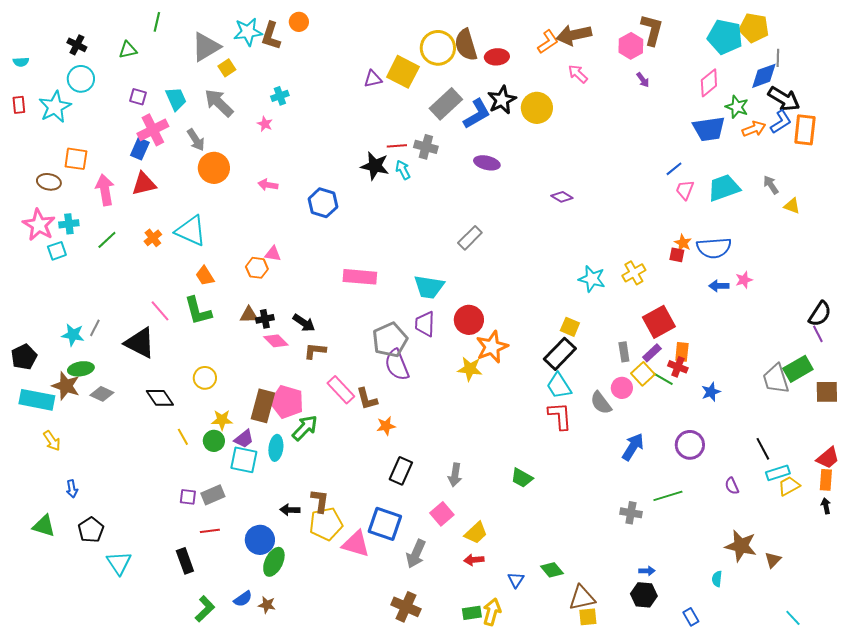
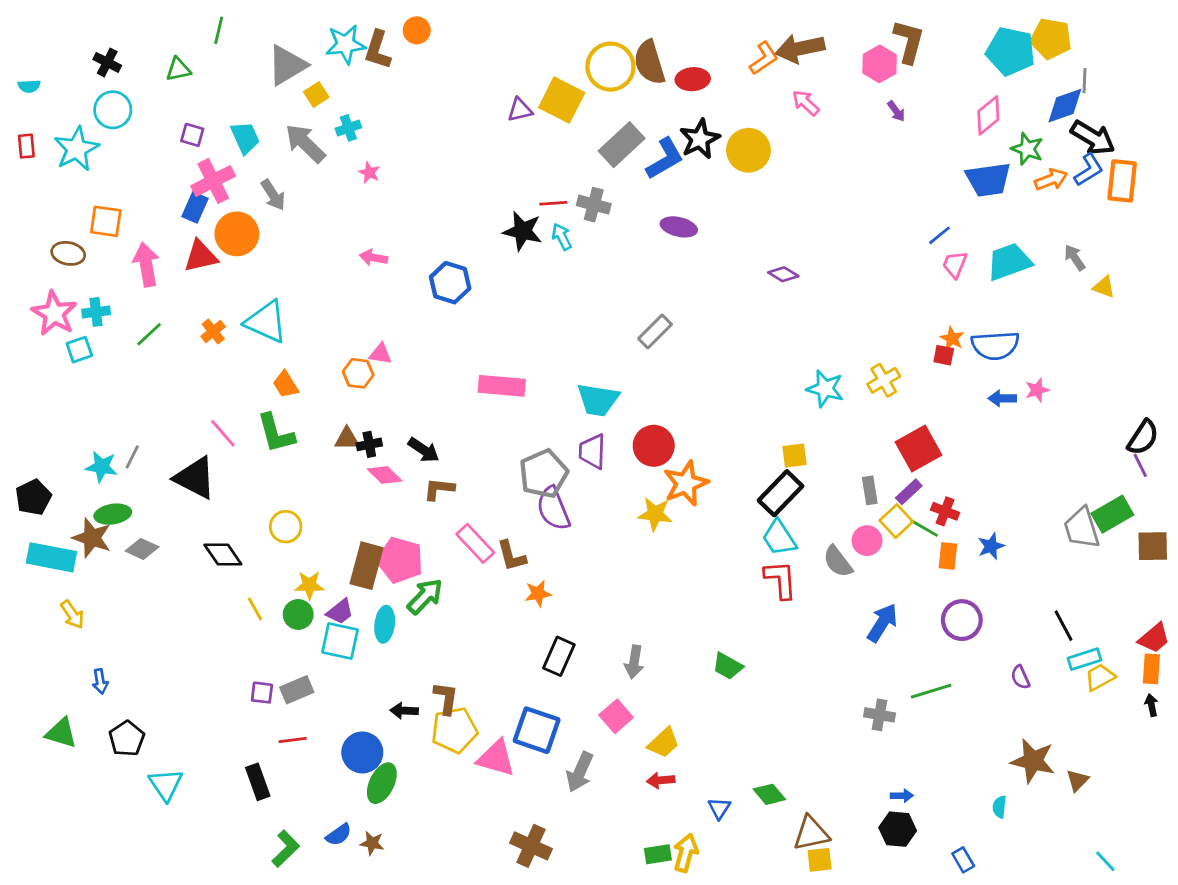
cyan cross: (280, 96) -> (348, 128), moved
orange circle: (214, 168) -> (237, 234), moved
yellow square: (570, 327) -> (794, 456), turned -30
orange rectangle: (682, 352) -> (948, 556), moved
brown cross: (406, 607) -> (531, 846), moved

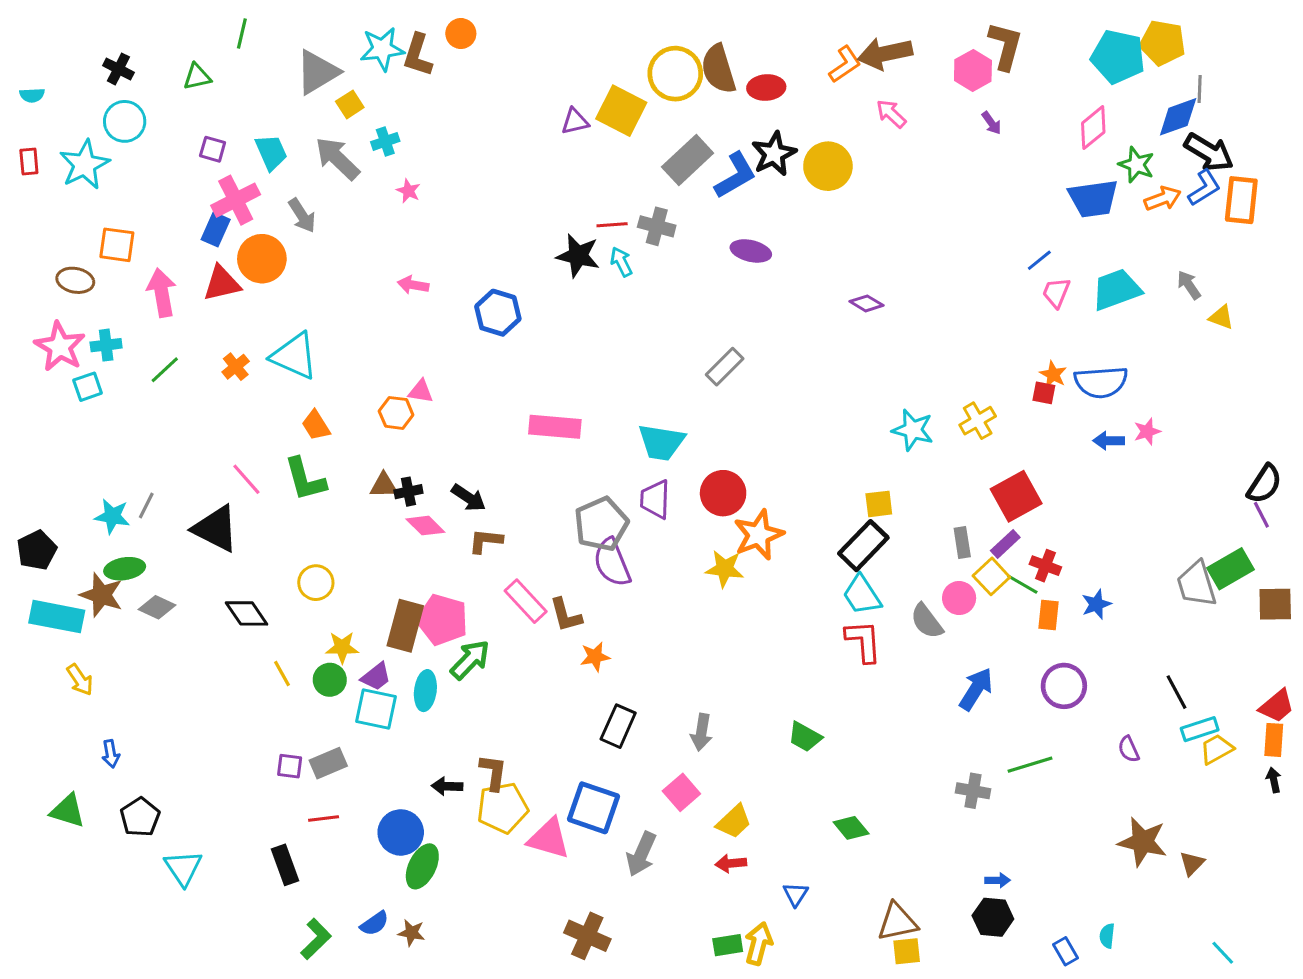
green diamond: (769, 794) -> (851, 828), moved
cyan semicircle: (999, 807) -> (1107, 936), moved

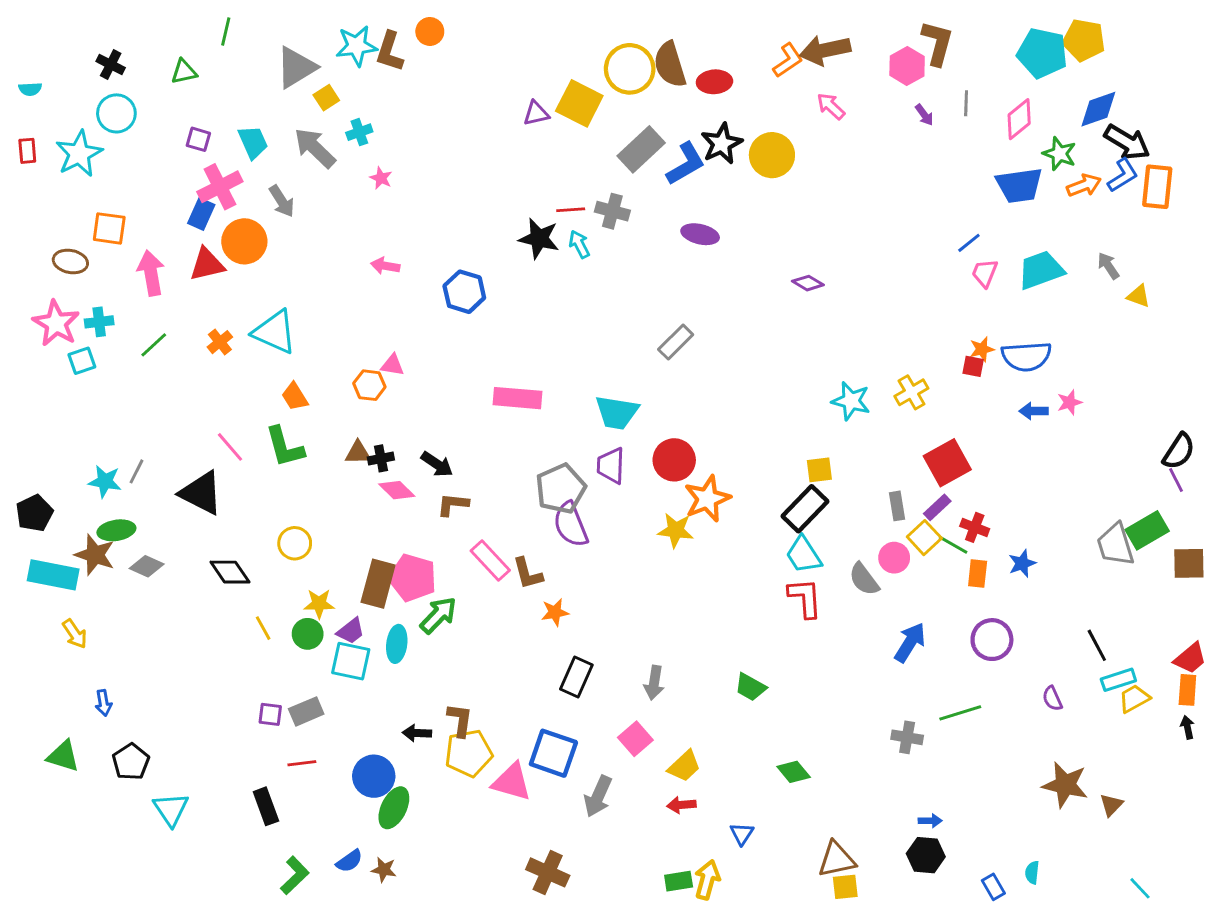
gray line: (1200, 89) -> (966, 103), moved
orange star: (1053, 374) -> (982, 349), turned 30

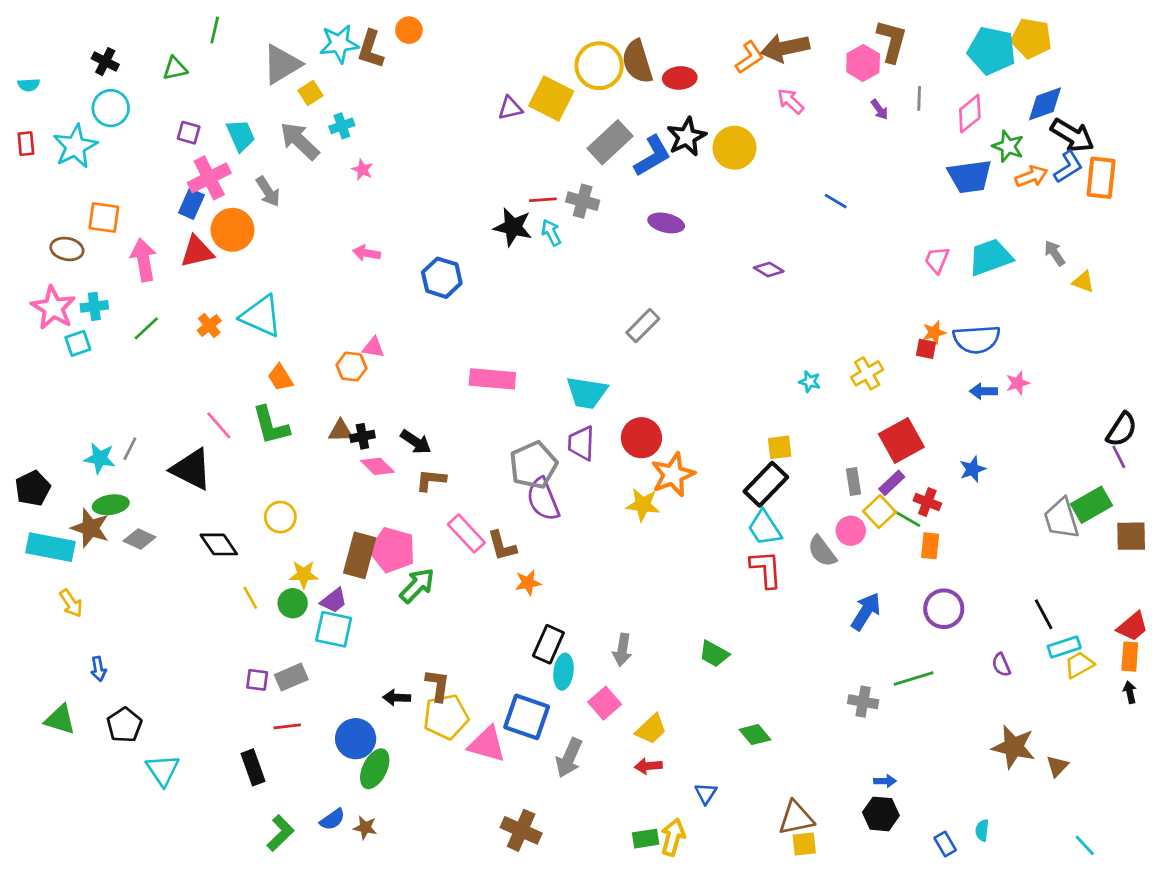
blue line: (969, 243) -> (836, 201), moved, turned 70
cyan star: (851, 401) -> (810, 382), size x0.6
blue star: (1022, 563) -> (973, 469), moved
cyan ellipse: (397, 644) -> (564, 672), moved

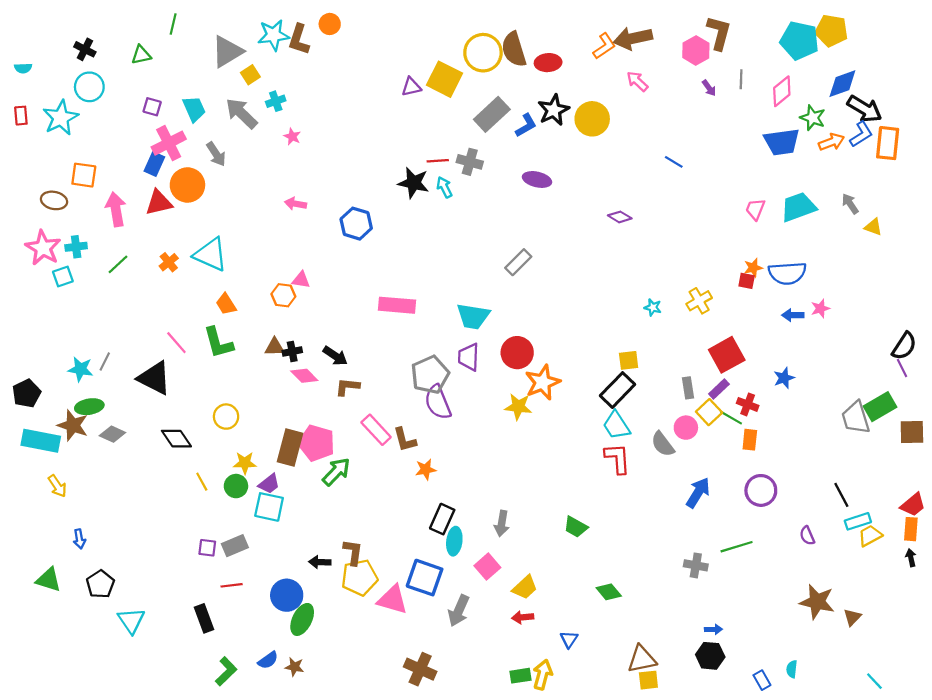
blue L-shape: (652, 156) -> (526, 125), size x0.7

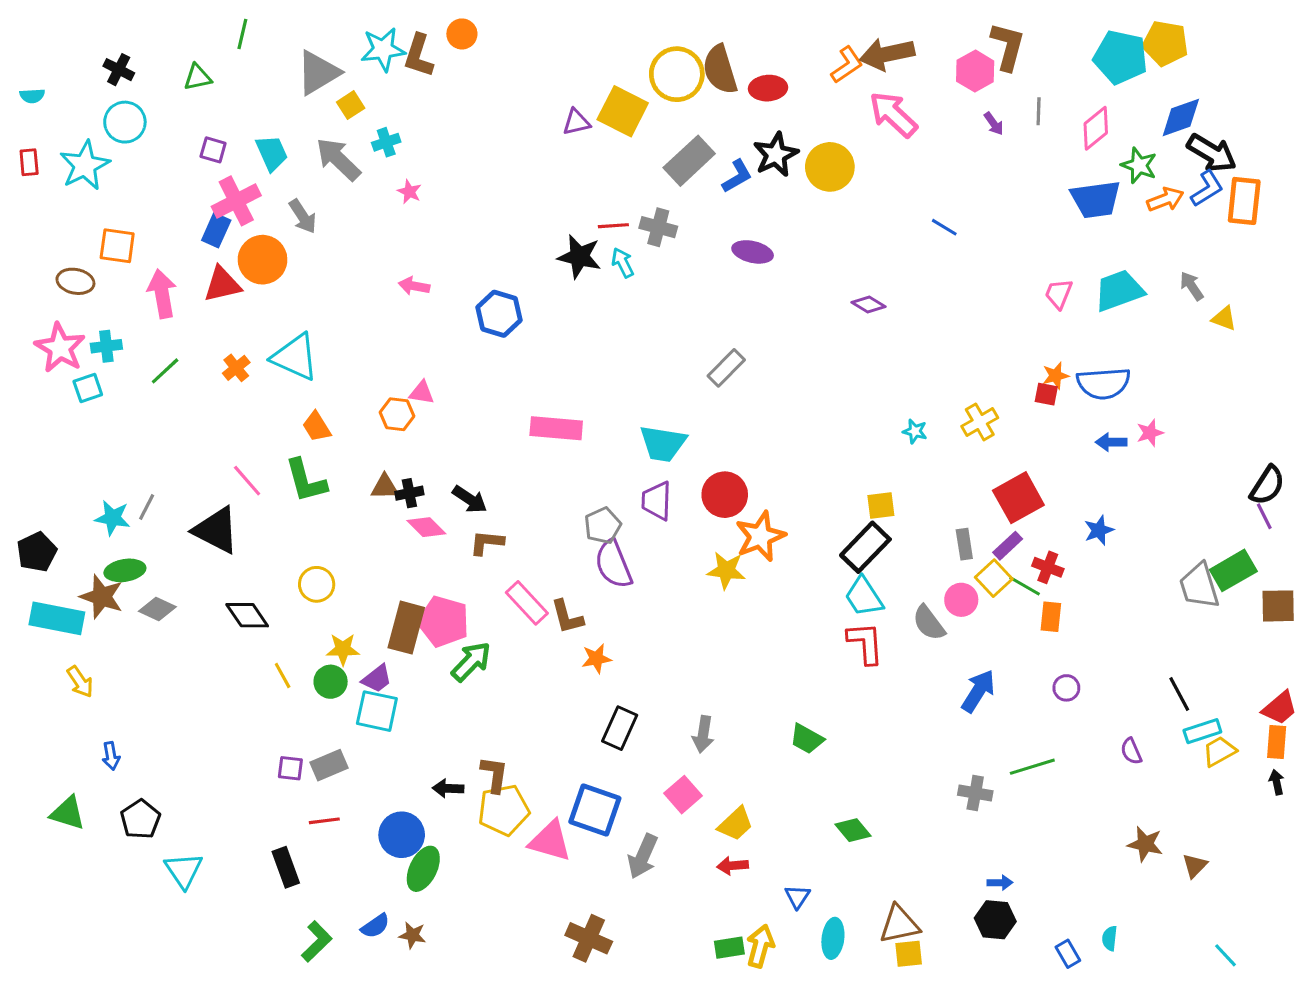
pink arrow: (637, 81) -> (893, 114), size x1.6
gray pentagon: (430, 375) -> (603, 526), size x0.7
purple circle: (761, 490) -> (1066, 688), size x0.6
cyan ellipse: (454, 541) -> (833, 938), moved
brown star: (817, 602) -> (1145, 844), size x0.7

